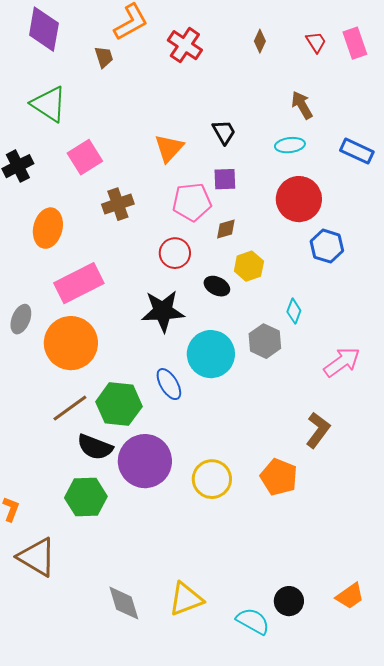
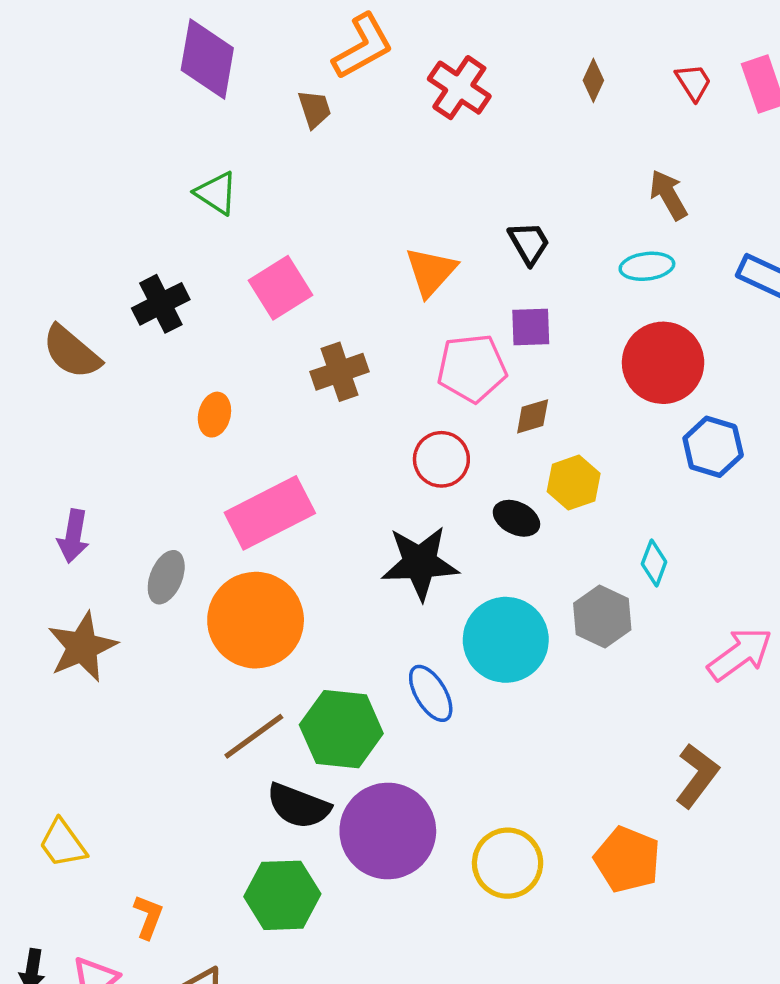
green triangle: (49, 104) -> (216, 193), size x0.7
orange ellipse: (48, 228) -> (214, 415), size x0.6

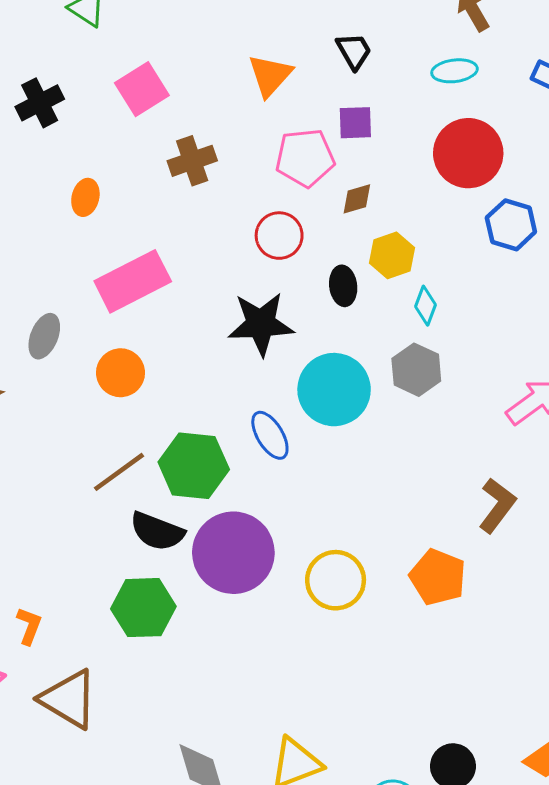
black ellipse: (516, 518) -> (343, 286), turned 57
cyan diamond: (654, 563) -> (426, 306), moved
orange circle: (256, 620) -> (121, 373), size x0.6

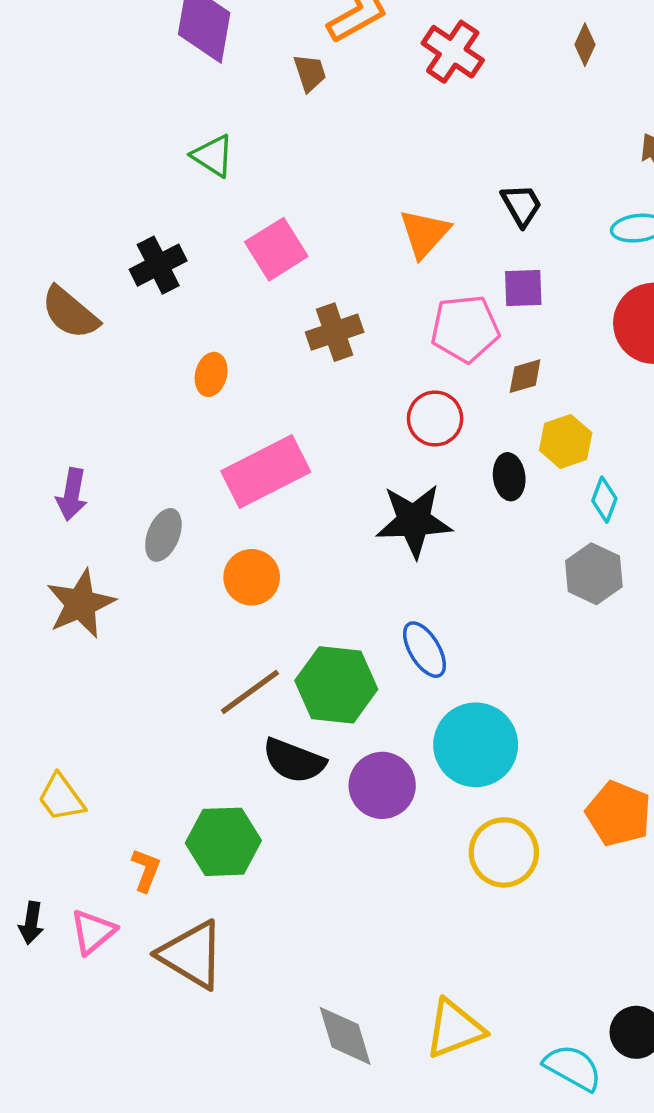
cyan circle: (334, 390) -> (476, 745), moved
purple circle: (233, 553) -> (382, 785), size x0.7
yellow circle: (336, 580) -> (504, 852), moved
green hexagon: (143, 608) -> (223, 842), moved

